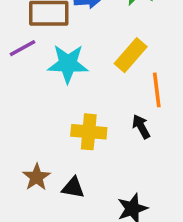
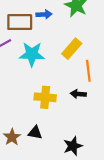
black arrow: (141, 127) -> (78, 94), turned -56
brown star: (36, 177) -> (12, 137), moved

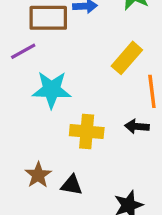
cyan star: (32, 54) -> (52, 90), moved
brown star: (12, 137) -> (38, 175), moved

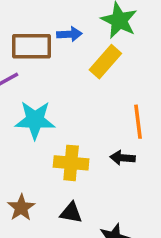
yellow rectangle: (127, 58) -> (105, 62), moved
black triangle: (72, 185) -> (71, 213), moved

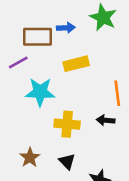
yellow rectangle: (105, 62) -> (76, 64), moved, turned 35
black triangle: (71, 213) -> (67, 161), turned 36

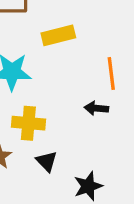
yellow cross: (67, 124) -> (28, 123), moved

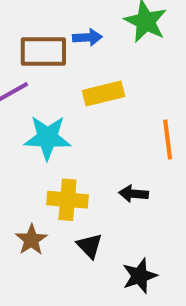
black arrow: (96, 108) -> (134, 194), moved

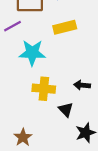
brown star: (31, 240) -> (23, 137), moved
black triangle: (89, 246) -> (66, 110), moved

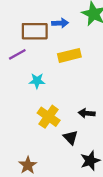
cyan star: (32, 53) -> (37, 81), size x0.6
yellow cross: (44, 89) -> (49, 117), turned 30

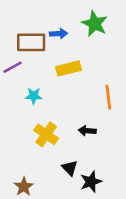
black triangle: (71, 138) -> (70, 168), moved

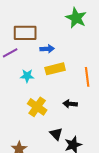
blue arrow: (59, 34) -> (47, 49), moved
yellow rectangle: (69, 68) -> (55, 69), moved

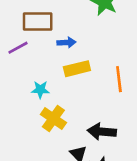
cyan star: (27, 76) -> (40, 90), moved
black arrow: (70, 104) -> (102, 132), moved, size x1.5

